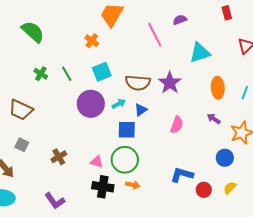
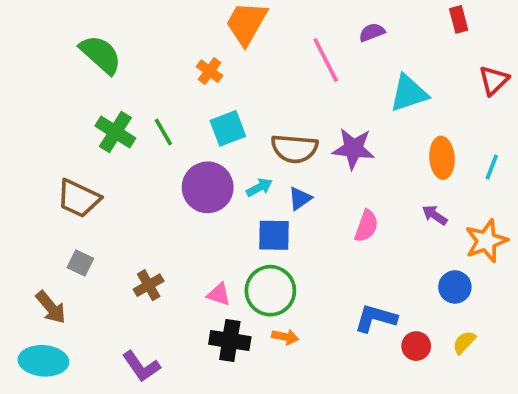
green cross: (41, 74) -> (115, 132), size x1.5
purple star: (170, 83) -> (353, 149), turned -30

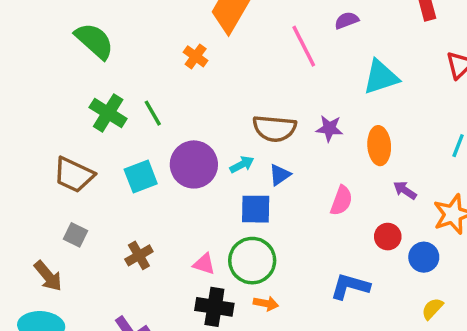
cyan square: (228, 128) -> (141, 176), moved
purple star: (353, 149) -> (329, 128), size x0.7
orange ellipse: (442, 158) -> (379, 146), moved
red circle: (416, 346) -> (388, 237), moved

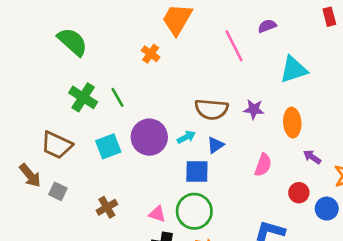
brown arrow: (48, 276) -> (30, 175), moved

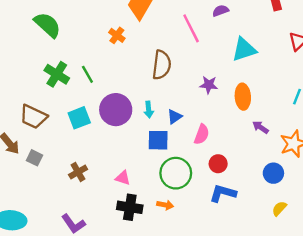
brown semicircle: (211, 109) -> (162, 65), moved, turned -88
cyan arrow: (186, 137) -> (149, 110), turned 112
pink semicircle: (263, 165) -> (202, 134), moved
red circle: (299, 193) -> (218, 164), moved
green circle: (194, 211) -> (176, 173), moved

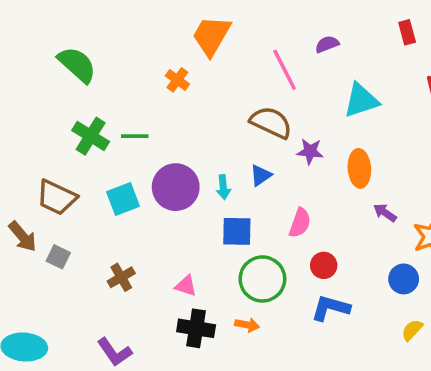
brown semicircle: (162, 65) -> (271, 122), moved, turned -72
green line: (87, 74) -> (135, 136), turned -60
blue triangle: (175, 117) -> (261, 175), moved

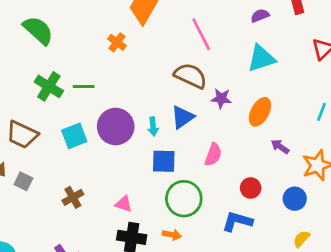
purple semicircle: (327, 44) -> (260, 16), moved
orange ellipse: (359, 168) -> (260, 112), turned 32
blue triangle: (261, 175) -> (182, 117), size x1.4
red circle: (324, 265) -> (251, 188), moved

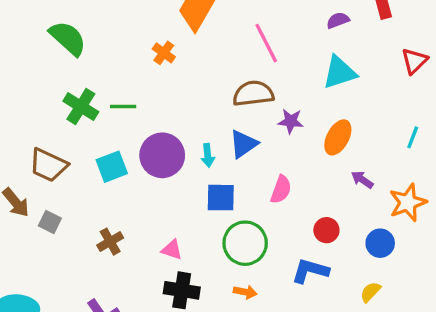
brown semicircle: (191, 76) -> (253, 94), turned -32
orange arrow: (172, 235) -> (245, 292), moved
yellow semicircle: (301, 239) -> (370, 292), moved

